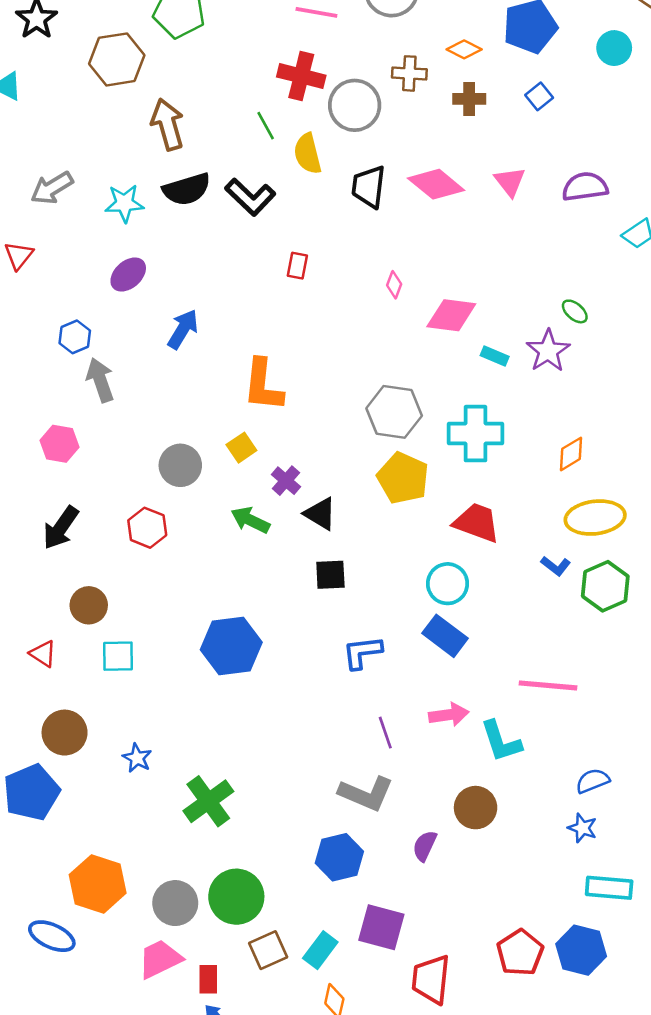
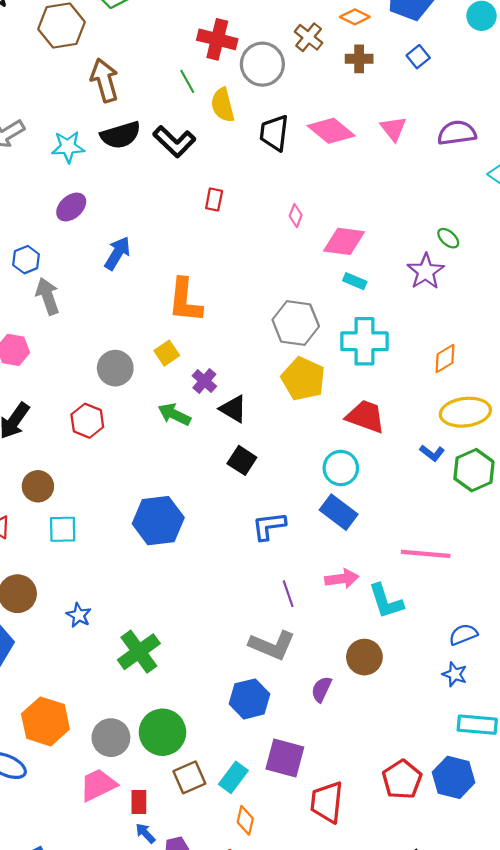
brown cross: (409, 73) -> (309, 37), turned 36
cyan rectangle: (495, 356) -> (355, 281), moved
black square: (330, 575) -> (242, 460), turned 36

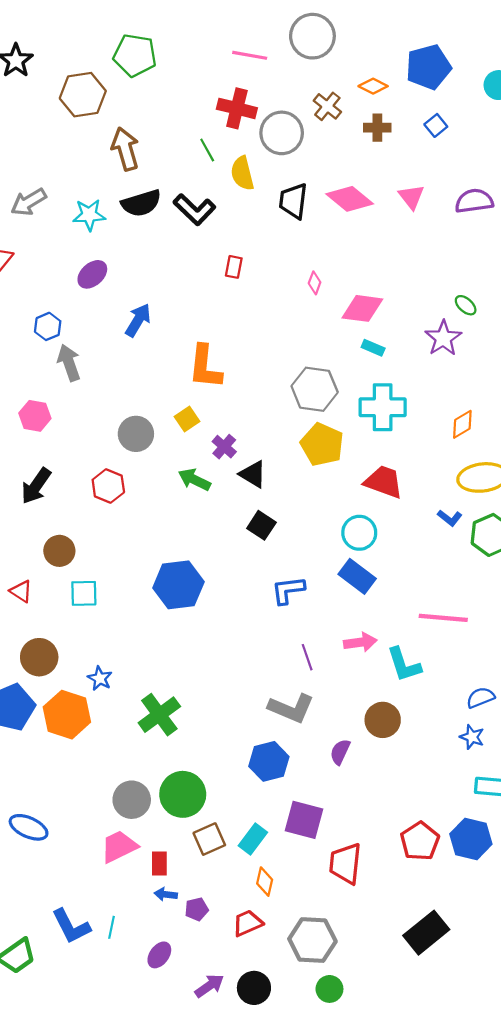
orange hexagon: (45, 721) -> (67, 715), moved
blue arrow: (145, 833) -> (166, 894), turned -40

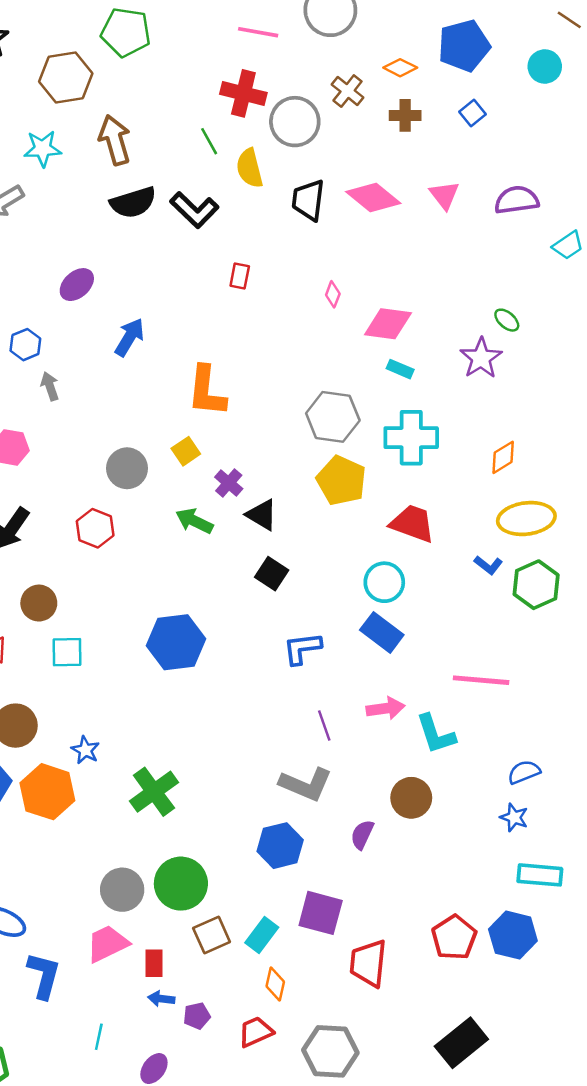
cyan star: (89, 215) -> (42, 149), moved
gray arrow: (69, 363) -> (50, 386), size x0.7
blue L-shape: (71, 926) -> (44, 975), moved, turned -138

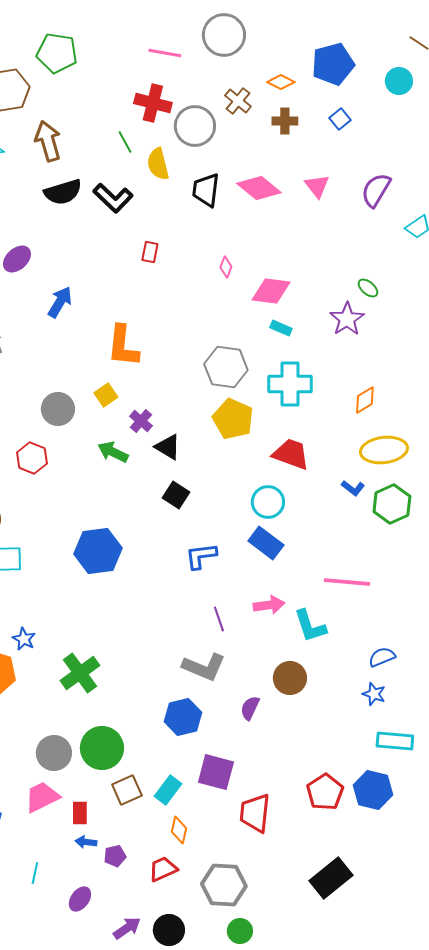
purple semicircle: (517, 200) -> (376, 190), turned -51

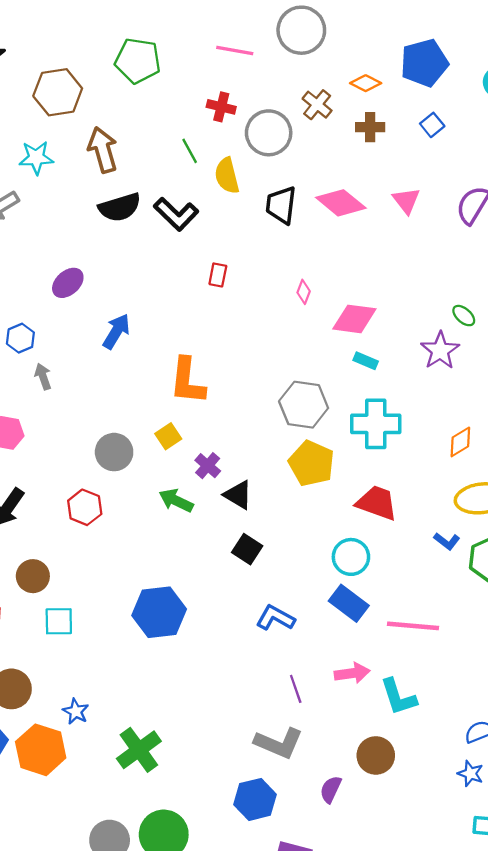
green pentagon: (57, 53) -> (138, 61), moved
red cross: (153, 103) -> (221, 107), size x0.7
blue L-shape: (201, 556) -> (275, 618), turned 36
pink line: (347, 582) -> (413, 626), moved

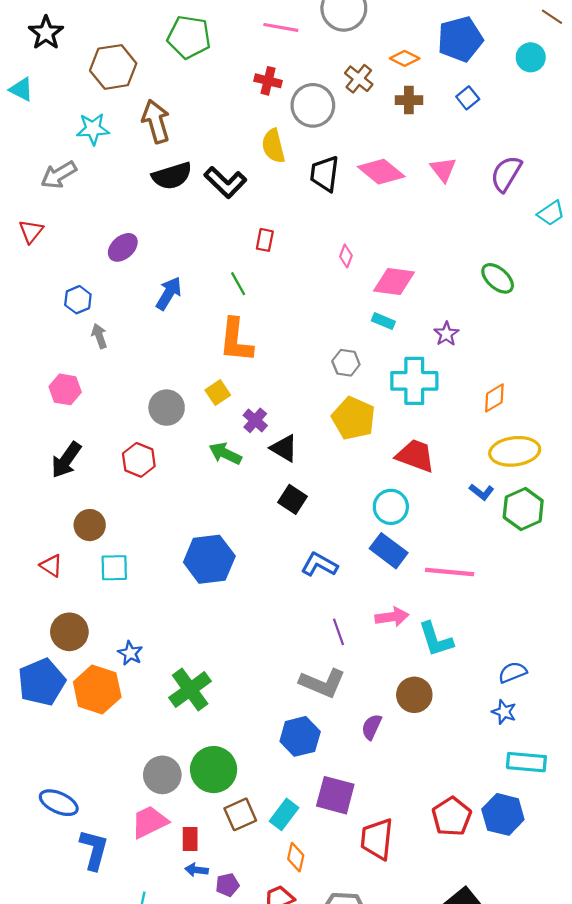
green line: (190, 151) -> (238, 284), moved
green ellipse: (464, 316) -> (498, 278), size x1.5
purple star: (440, 351) -> (446, 334), moved, size x0.7
cyan rectangle: (366, 361) -> (383, 321), moved
gray hexagon: (304, 405) -> (346, 363), size x0.6

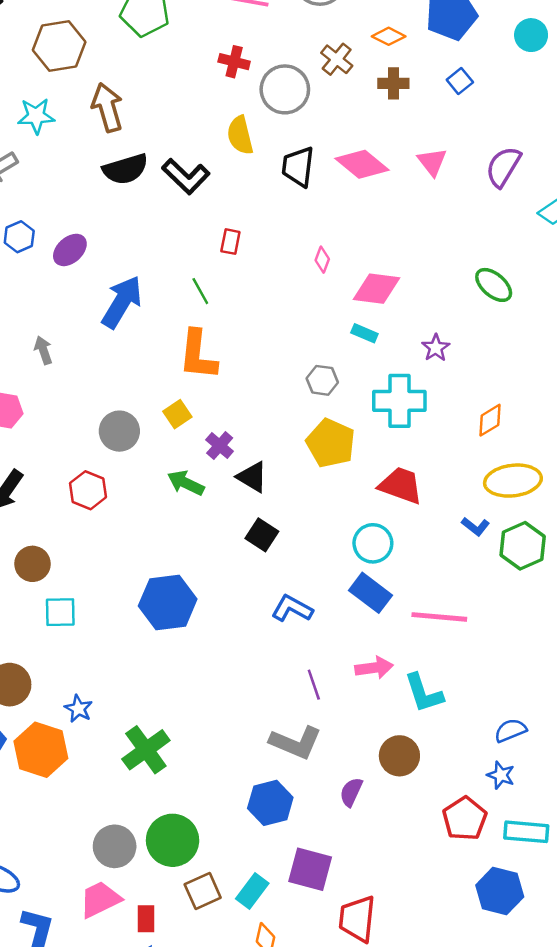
blue arrow: (169, 293) -> (122, 302), size x1.4
blue hexagon: (78, 300) -> (19, 237), moved
red pentagon: (452, 817) -> (465, 819), moved

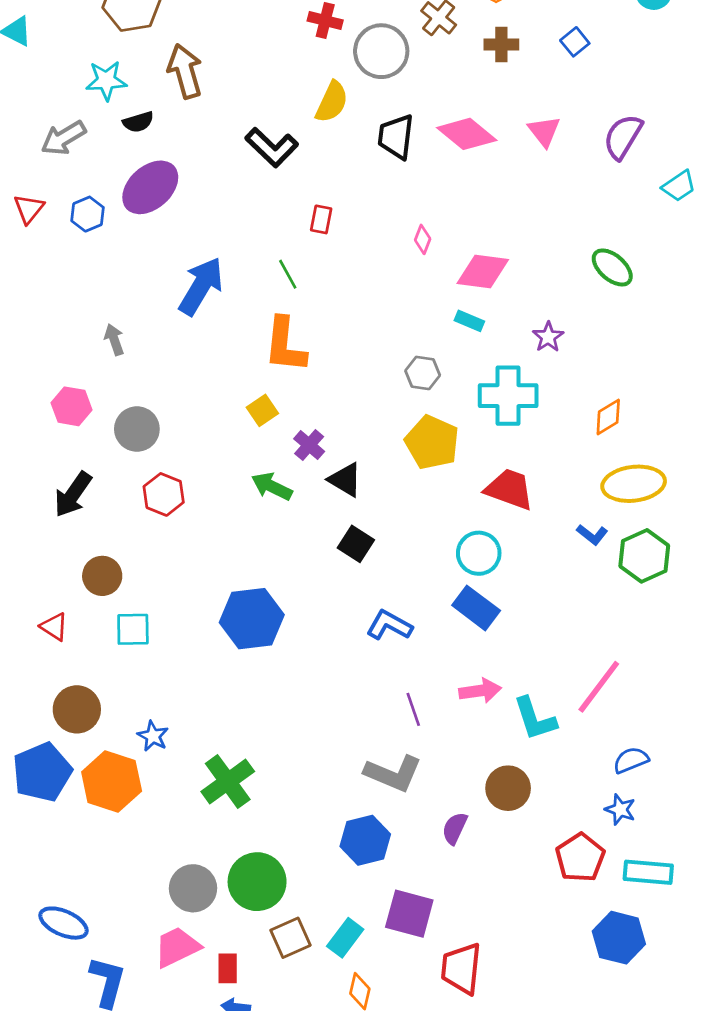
yellow semicircle: (240, 135) -> (332, 102), turned -141
black semicircle: (125, 169) -> (138, 122), moved, size x0.6
purple ellipse: (70, 250) -> (150, 187), moved, size x1.5
gray circle: (119, 431) -> (137, 429), moved
pink line: (439, 617) -> (599, 687), moved, turned -58

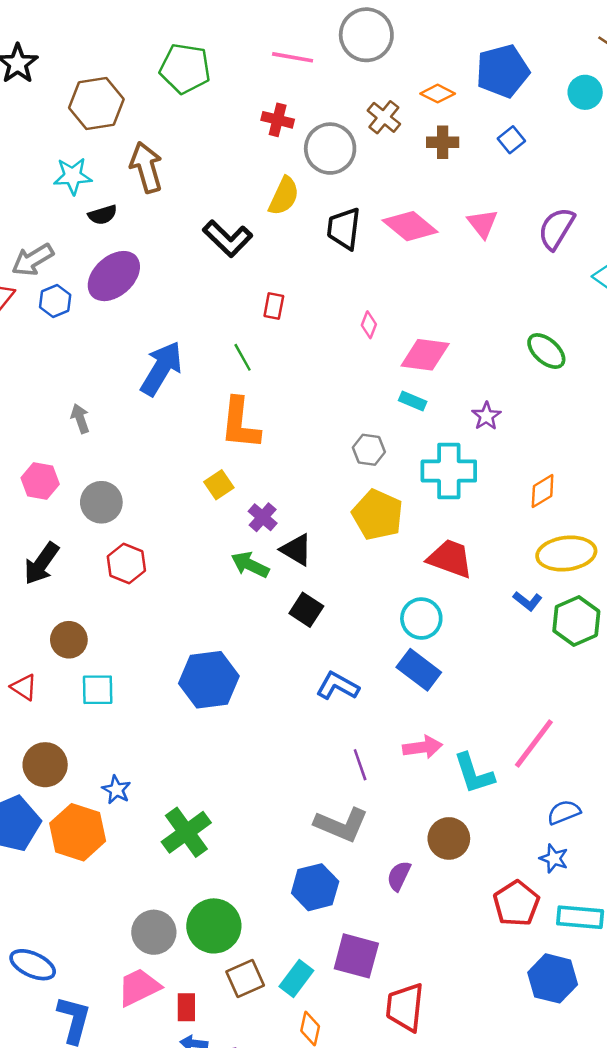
gray arrow: (63, 138) -> (33, 260), moved
green arrow: (272, 486) -> (250, 565), moved

